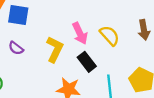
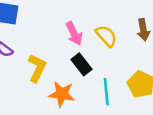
yellow L-shape: (55, 49) -> (37, 68), moved

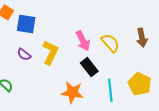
yellow L-shape: (37, 68) -> (50, 52), moved

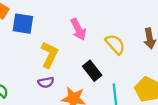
pink arrow: (83, 41) -> (78, 29), moved
purple semicircle: (24, 54) -> (46, 82), moved, turned -48

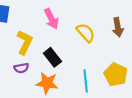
black rectangle: (92, 71) -> (52, 57), moved

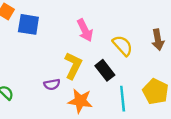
yellow L-shape: (25, 42) -> (73, 66), moved
black rectangle: (52, 57) -> (105, 70), moved

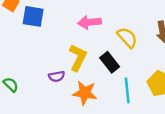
pink arrow: (85, 30) -> (90, 22), turned 110

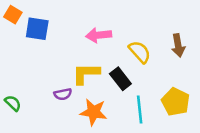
yellow L-shape: (78, 58) -> (86, 74), turned -116

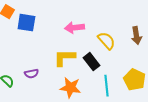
purple semicircle: (63, 94) -> (31, 74), moved

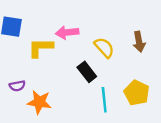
yellow L-shape: (64, 58) -> (40, 48), moved
orange star: (70, 88) -> (39, 102), moved

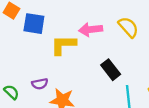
yellow semicircle: (104, 48) -> (128, 27), moved

